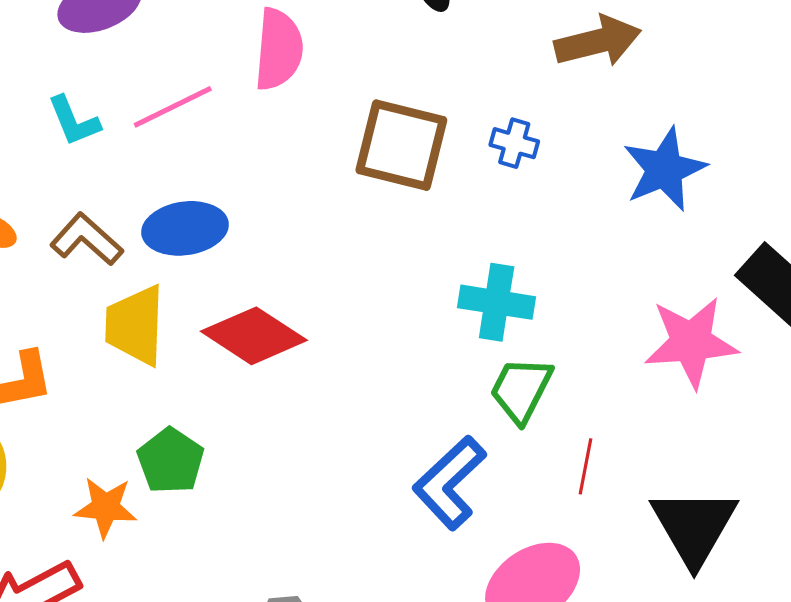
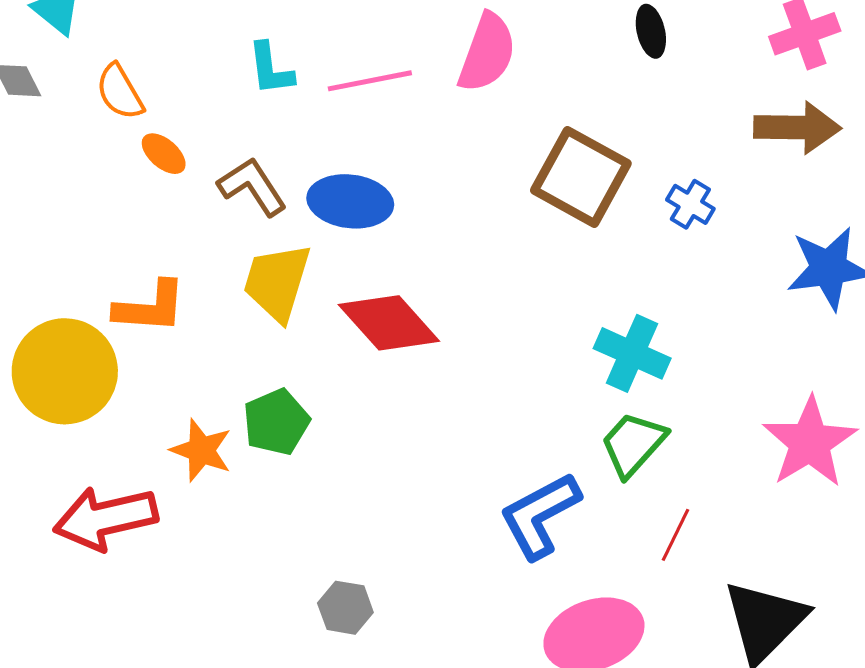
pink star: (691, 342) -> (810, 442), turned 30

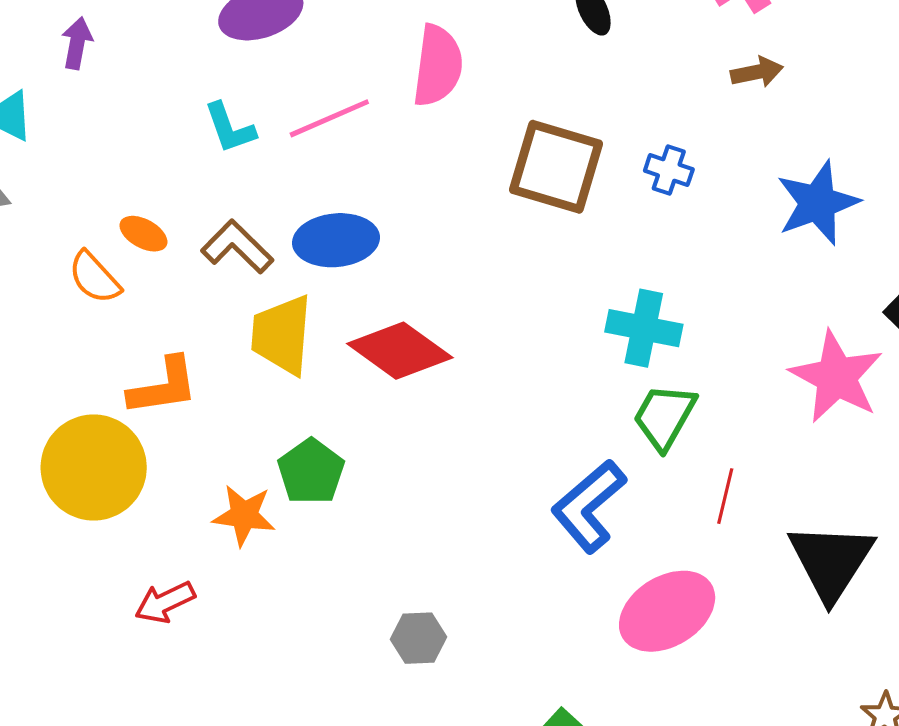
orange semicircle: (120, 92) -> (94, 278), moved
brown arrow: (797, 128) -> (757, 72), size x0.6
red arrow: (105, 518) -> (165, 602), size x0.6

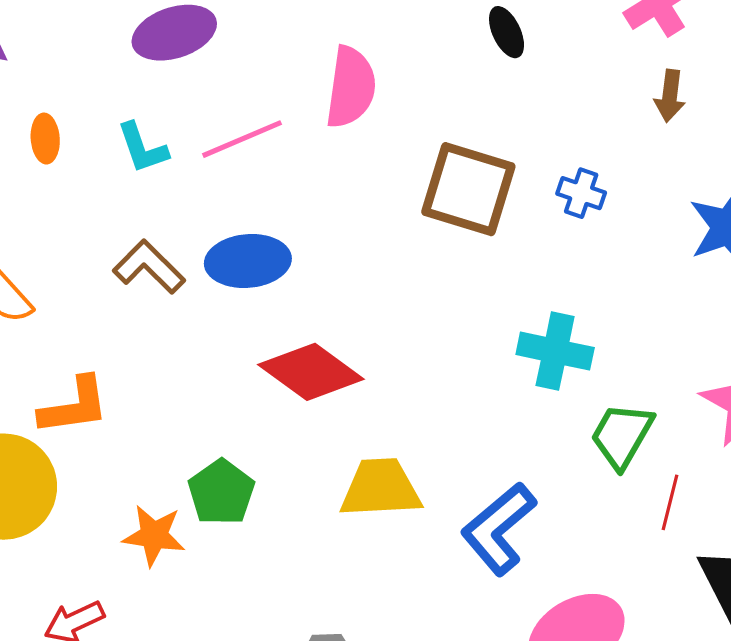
brown arrow: (757, 72) -> (670, 96), turned 108
orange ellipse: (143, 234) -> (45, 139), moved, turned 57
yellow trapezoid: (282, 335) -> (381, 488), moved, turned 82
green trapezoid: (664, 417) -> (622, 435), moved
red line: (725, 496) -> (670, 502), moved

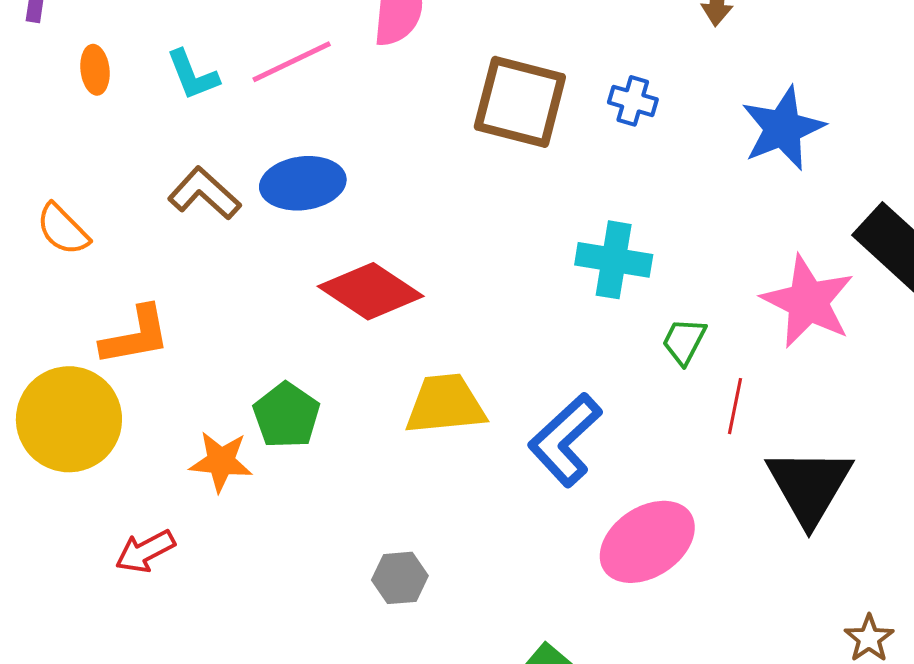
green trapezoid: (622, 435) -> (684, 341), size x0.7

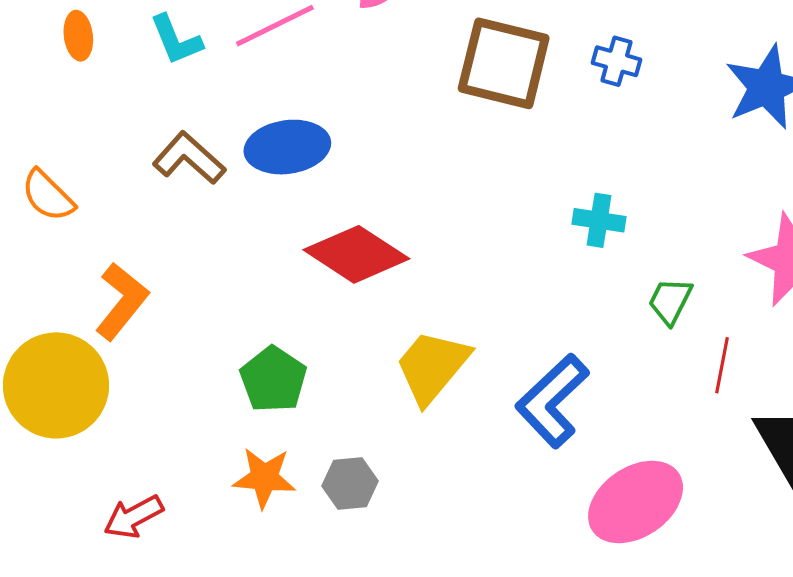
cyan cross: (614, 260) -> (599, 220), size x0.7
orange L-shape: (136, 336) -> (122, 301), turned -40
yellow trapezoid: (445, 404) -> (432, 367), turned -44
orange star: (221, 462) -> (264, 478), moved
gray hexagon: (400, 578) -> (350, 484), moved

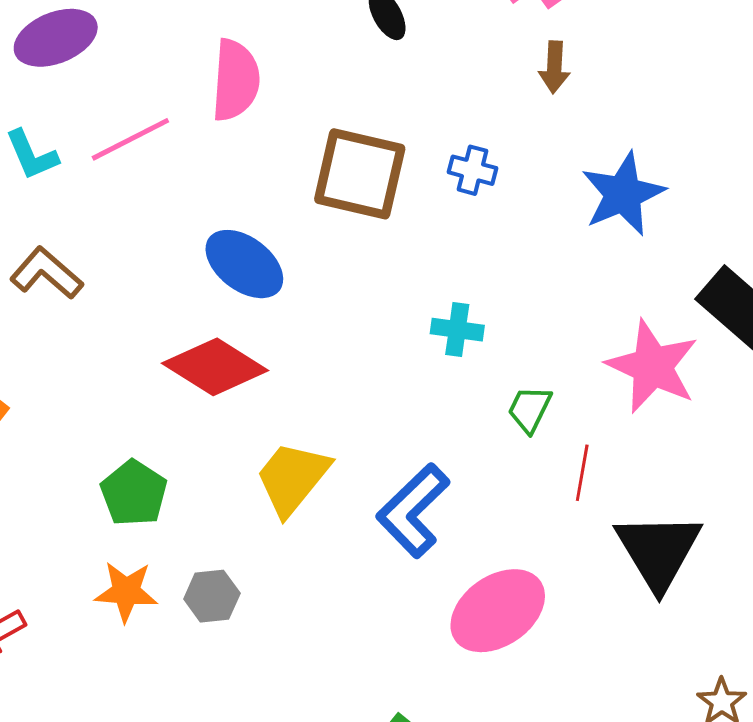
blue ellipse: (287, 147) -> (244, 264), moved, turned 46

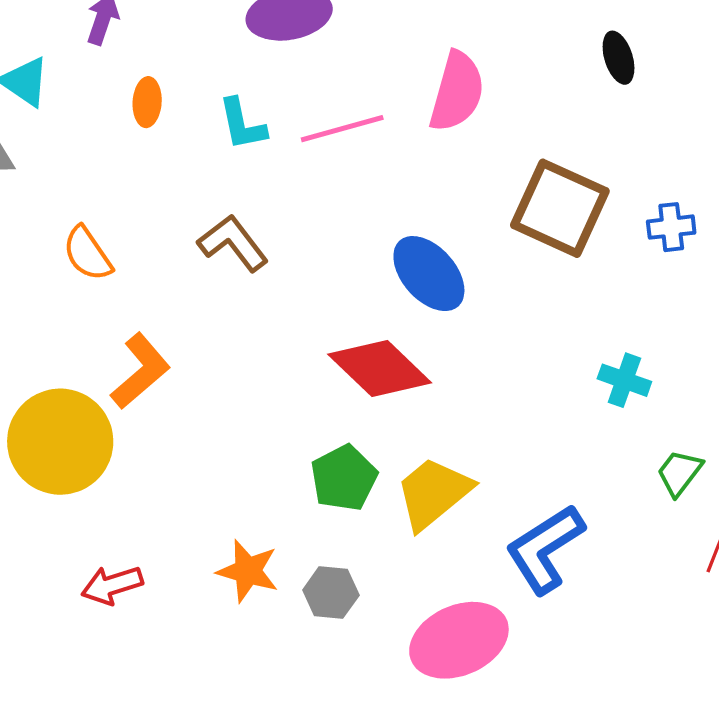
blue cross: (473, 170) -> (671, 227), turned -33
green pentagon: (134, 493) -> (344, 478), moved
pink ellipse: (498, 611) -> (459, 640), moved

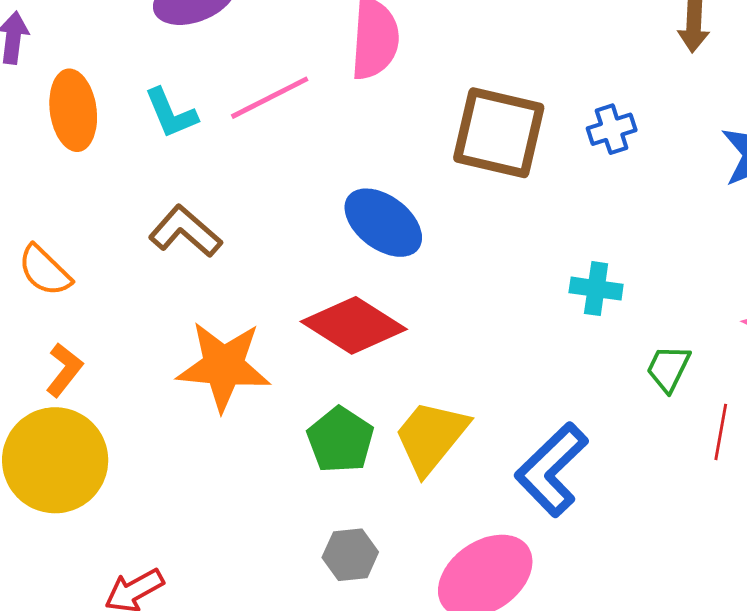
orange ellipse: (147, 102) -> (73, 110), size x1.6
orange L-shape: (140, 371) -> (64, 370), moved, size x0.7
orange star: (248, 571) -> (224, 366), moved, size x1.5

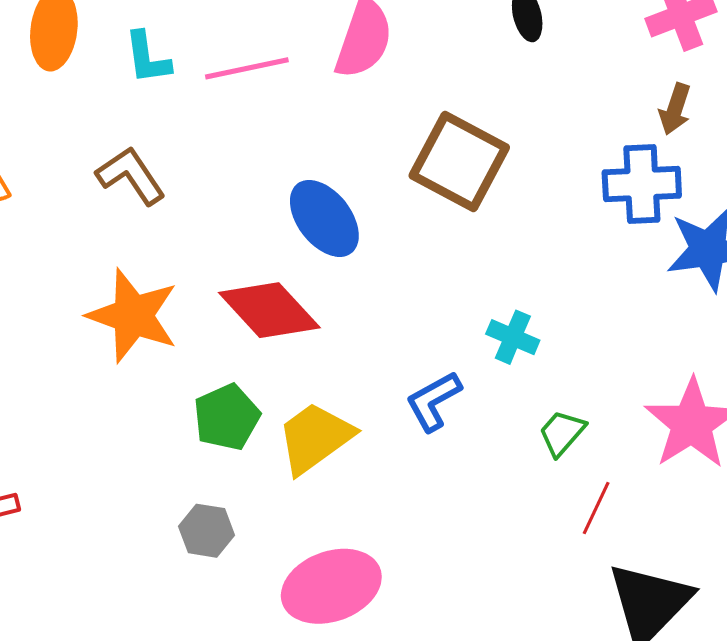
blue cross: (612, 129) -> (642, 184), moved, size x1.6
blue L-shape: (552, 470) -> (434, 401), moved, size x0.7

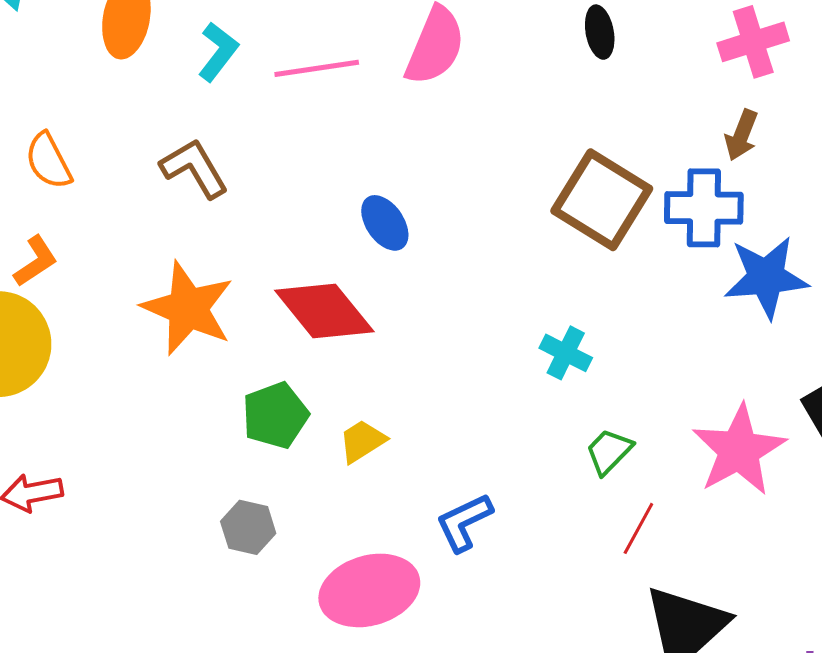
cyan L-shape: (147, 58) -> (218, 52), turned -138
brown square: (459, 161) -> (602, 200), moved
blue ellipse: (324, 218) -> (385, 223), size x0.7
blue L-shape: (434, 401) -> (464, 522), moved
yellow trapezoid: (315, 438) -> (362, 441), size x0.6

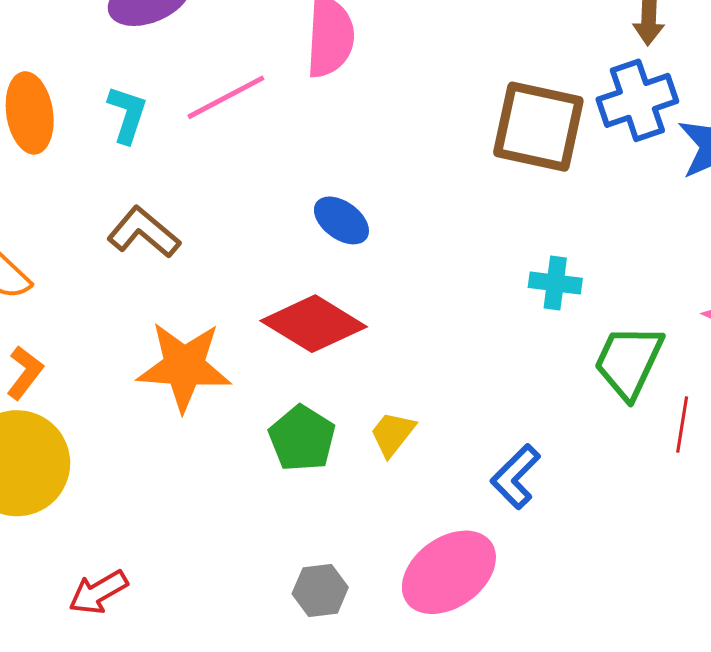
green trapezoid: (609, 451) -> (629, 362), size x1.6
gray hexagon: (248, 527) -> (320, 590), moved

